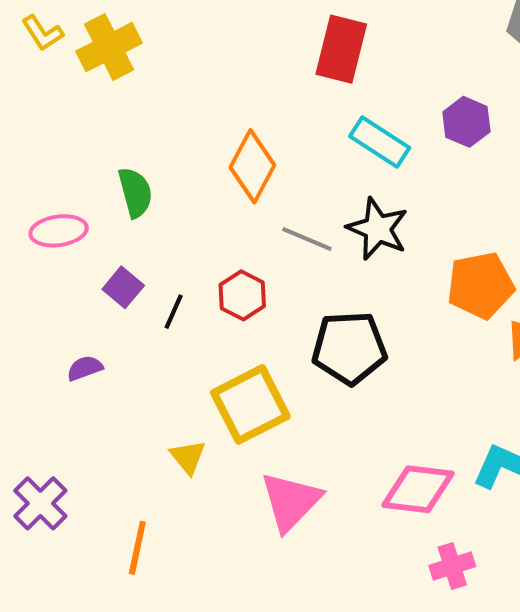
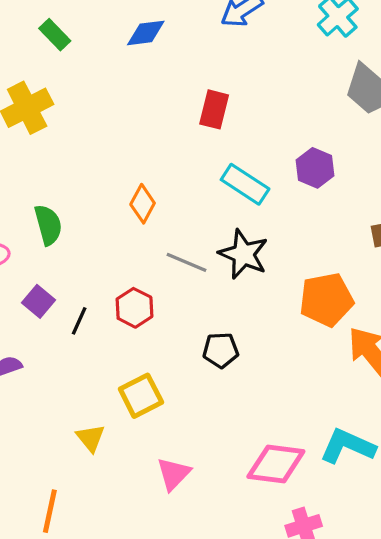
red rectangle: (341, 49) -> (214, 109), size x0.7
orange diamond: (252, 166) -> (143, 204), size x0.7
black pentagon: (349, 348) -> (221, 350), size x0.6
yellow square: (250, 404) -> (141, 396), size x0.7
pink triangle: (291, 501) -> (173, 474), size x0.7

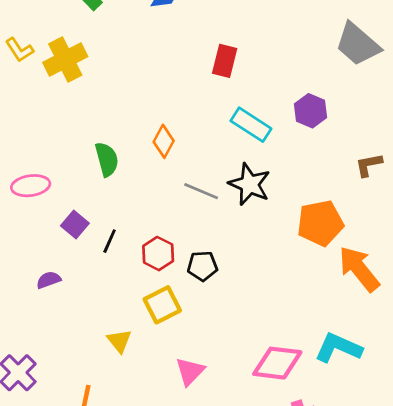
green semicircle: (48, 225) -> (107, 159), moved
red hexagon: (134, 308) -> (158, 254), moved
black pentagon: (221, 350) -> (202, 266), moved

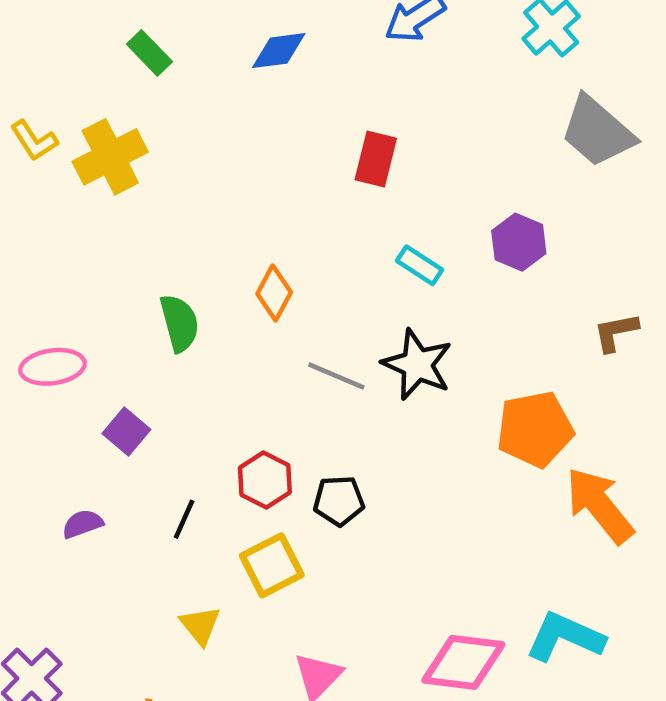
cyan rectangle: (251, 125) -> (420, 265), size x0.7
black line: (110, 241) -> (184, 519), moved

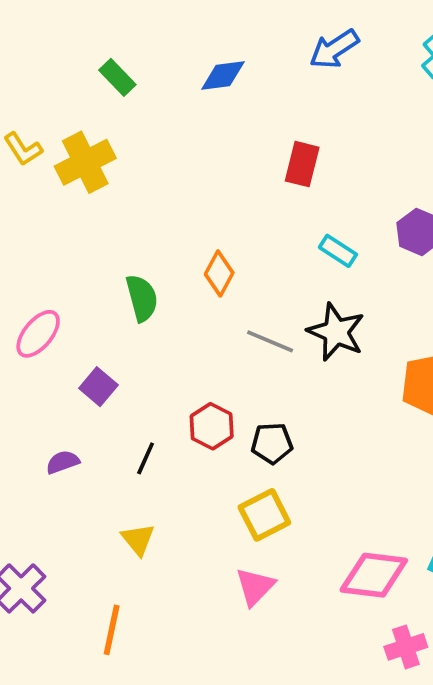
pink ellipse: (53, 367) -> (38, 334), turned -42
yellow square: (272, 565) -> (264, 515), moved
yellow triangle: (200, 625) -> (138, 539), moved

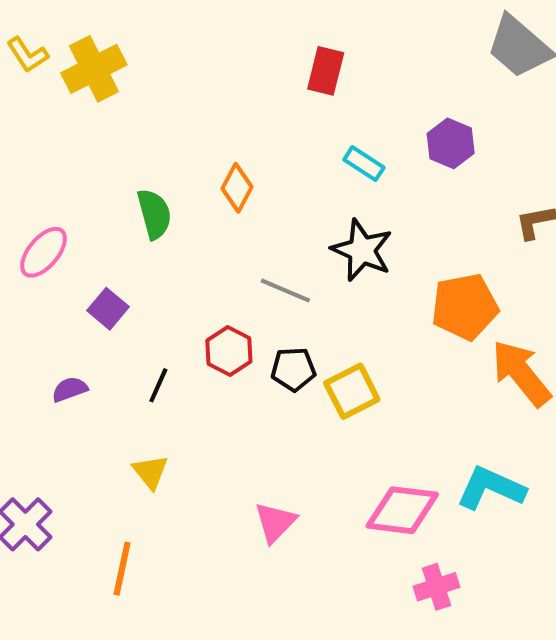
gray line: (270, 341) -> (285, 291), moved
yellow square: (264, 515) -> (352, 391), moved

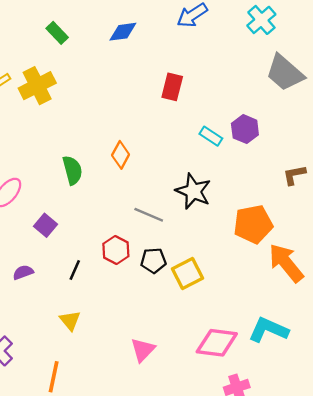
cyan rectangle: (364, 164) -> (211, 136), moved

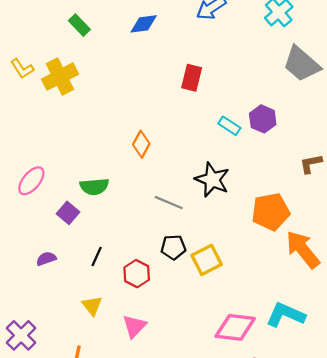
green semicircle: (72, 170) -> (94, 187), moved, turned 100
red hexagon: (116, 250) -> (137, 274), moved
pink triangle: (143, 350) -> (134, 326), moved

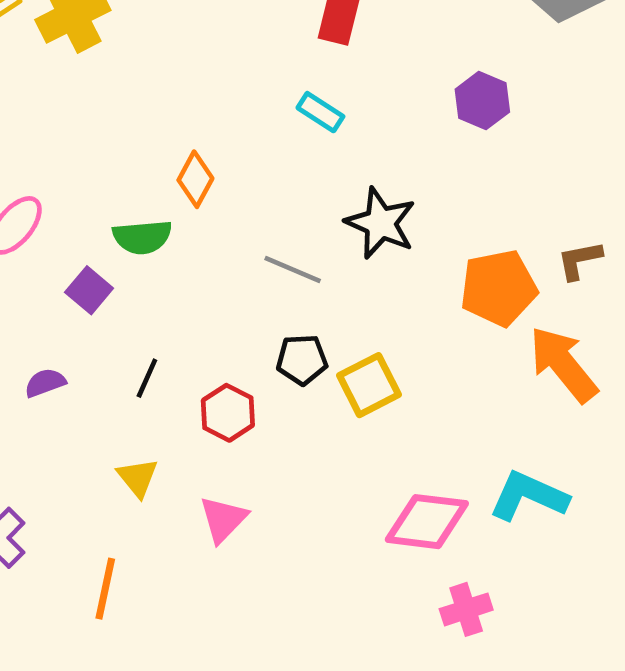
cyan rectangle: (229, 126) -> (320, 112), moved
orange diamond: (141, 144) -> (195, 179), moved
brown L-shape: (311, 164) -> (580, 260), moved

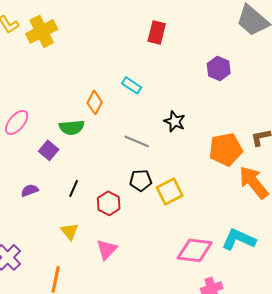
cyan rectangle: (320, 112) -> (132, 85), moved
black star: (381, 223) -> (175, 121), size x0.7

